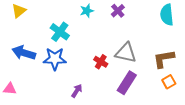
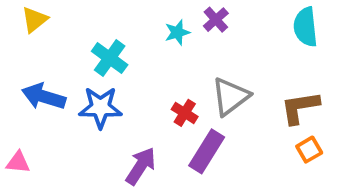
cyan star: (87, 11) -> (177, 32), moved
gray triangle: (126, 53) -> (230, 96), turned -50
purple rectangle: (127, 83) -> (207, 151), moved
purple arrow: (77, 91) -> (141, 166), size x1.5

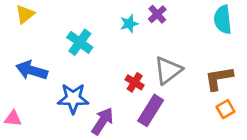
blue star: (100, 107) -> (73, 98), moved

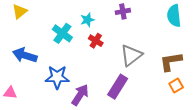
purple cross: (157, 14) -> (123, 11), turned 32
cyan star: (129, 24) -> (87, 20), moved
red cross: (135, 82) -> (96, 41), moved

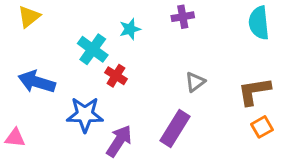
red cross: (96, 41) -> (116, 76), moved
gray triangle: (131, 55) -> (195, 82), size x0.6

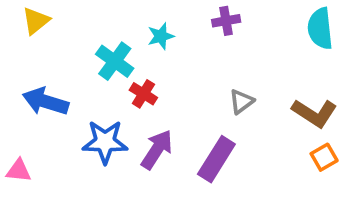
brown L-shape: (254, 91) -> (314, 113), turned -138
purple arrow: (119, 141) -> (157, 150), moved

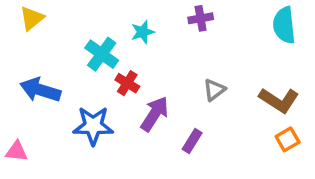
purple arrow: (157, 150) -> (155, 114), moved
purple rectangle: (216, 159) -> (192, 141), size x0.6

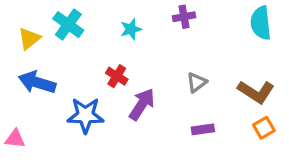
yellow triangle: (32, 18) -> (29, 39), moved
cyan cross: (102, 54) -> (68, 25), moved
purple rectangle: (192, 141) -> (203, 129), moved, turned 50

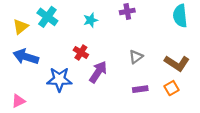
orange square: (264, 128) -> (171, 88), moved
pink triangle: (15, 139) -> (18, 101), moved, turned -32

